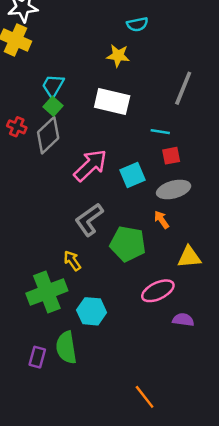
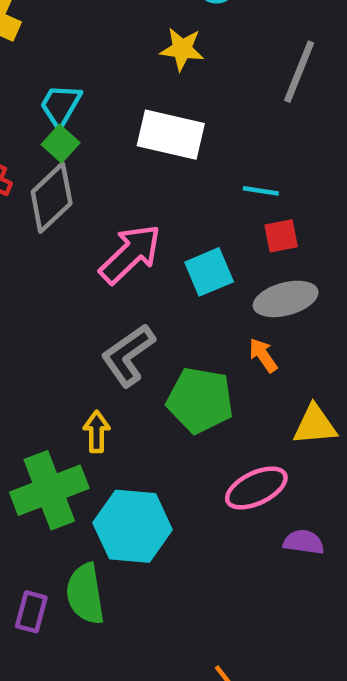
gray line: (183, 88) -> (299, 72), moved
yellow arrow: (72, 261) -> (97, 432), turned 35
cyan hexagon: (92, 311) -> (133, 526), size x1.4

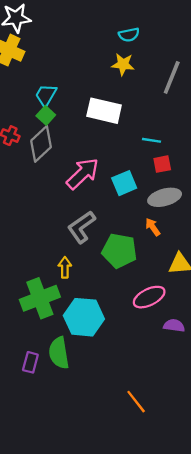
yellow star: (182, 49) -> (123, 64), moved

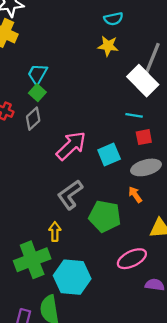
white rectangle: (104, 111) -> (143, 81), moved, turned 32
gray diamond: (41, 144) -> (33, 119), size x0.7

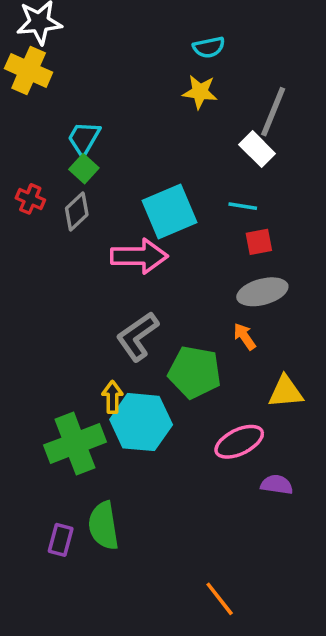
white rectangle: (143, 81) -> (257, 149), size x0.7
pink arrow: (71, 146) -> (139, 256), turned 44
cyan square: (109, 154) -> (170, 211), moved, size x1.4
cyan hexagon: (72, 277) -> (141, 422), moved

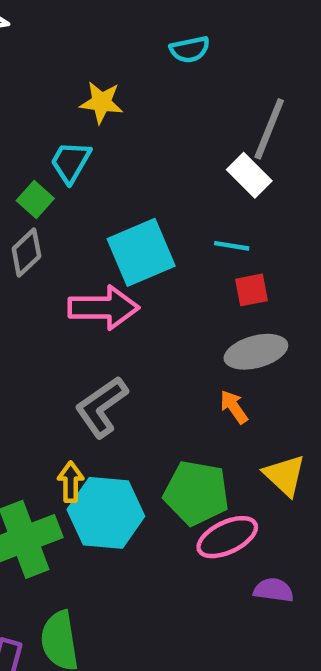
yellow star: (200, 92) -> (101, 102), moved
cyan trapezoid: (84, 138) -> (71, 162), moved
green pentagon: (195, 372) -> (196, 493), moved
yellow triangle: (286, 392) -> (285, 475), turned 48

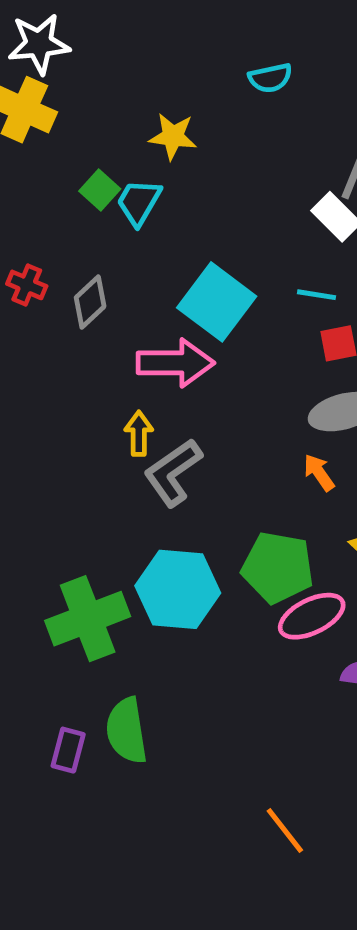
green square: (35, 199) -> (100, 190), moved
cyan square: (141, 252) -> (217, 302), turned -30
yellow arrow: (71, 482) -> (139, 434), moved

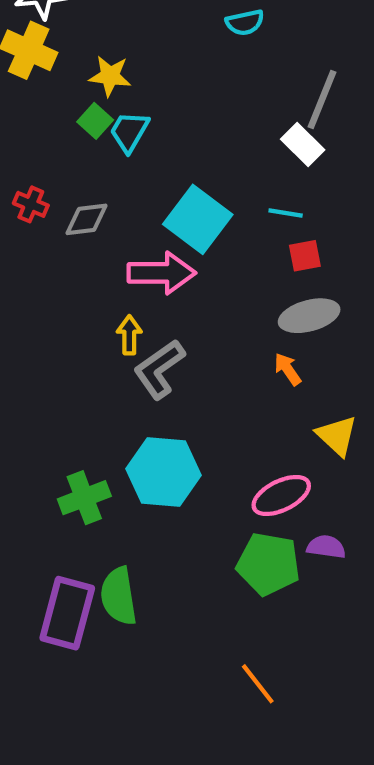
yellow star: (173, 136) -> (110, 76), moved
gray diamond: (90, 302) -> (86, 219), turned 36
green pentagon: (278, 567) -> (268, 564), moved
green cross: (88, 619) -> (84, 498), size x0.7
purple rectangle: (68, 750) -> (67, 613), size x1.8

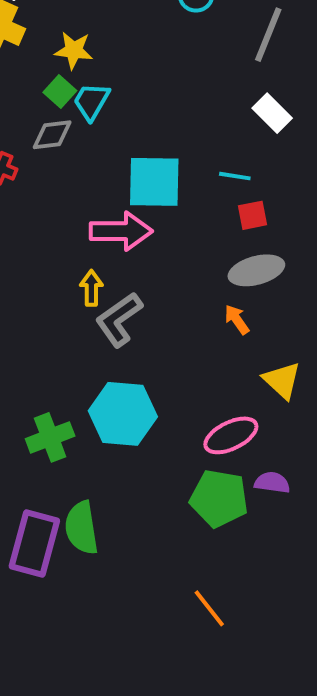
gray line: (322, 100) -> (268, 35), moved
white rectangle: (303, 144) -> (272, 113), moved
gray diamond: (86, 219) -> (52, 135), moved
cyan square: (198, 219) -> (154, 182), turned -36

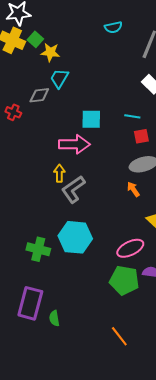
green square: (60, 92) -> (35, 39), moved
cyan square: (154, 182) -> (91, 119), size x0.7
green cross: (50, 437) -> (38, 249), turned 35
green semicircle: (82, 528) -> (54, 318), moved, size x0.6

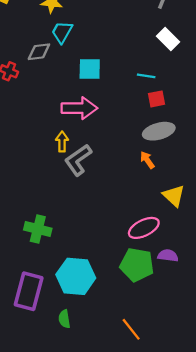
cyan square: (91, 119) -> (90, 69), moved
cyan hexagon: (75, 237) -> (76, 276), moved
green semicircle: (54, 318) -> (64, 319), moved

